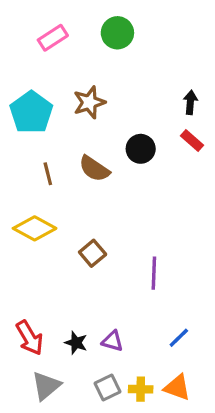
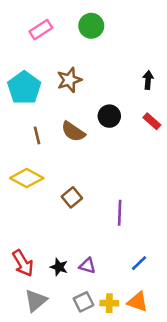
red rectangle: (192, 141) -> (152, 121), moved

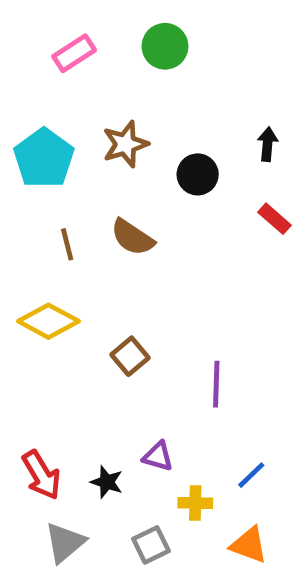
black circle: (109, 116) -> (198, 174), moved
purple triangle: (87, 266) -> (158, 456), moved
yellow cross: (109, 303) -> (195, 503), moved

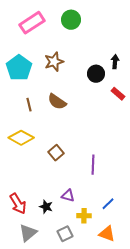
pink rectangle: (74, 53) -> (32, 23), size x1.4
black circle: (198, 174) -> (96, 74), moved

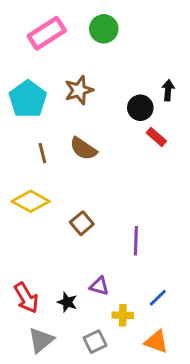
red rectangle: (118, 94) -> (156, 137), moved

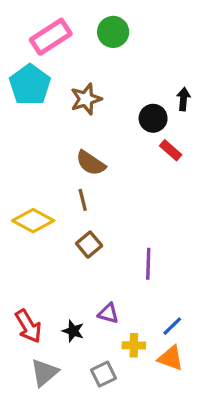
cyan pentagon: (28, 99) -> (30, 85), moved
brown line: (42, 153) -> (83, 200), moved
orange triangle: (156, 342) -> (171, 358), moved

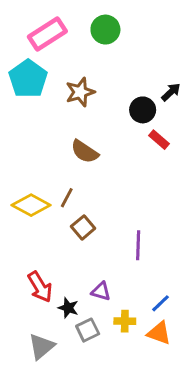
black arrow: (183, 99) -> (171, 92), turned 42
brown line: (83, 200) -> (67, 198), moved, turned 42
red arrow: (28, 326) -> (40, 287), moved
gray square: (104, 374) -> (88, 330), moved

